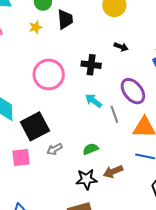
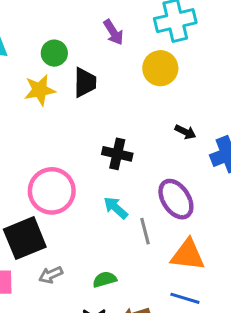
yellow star: (36, 27) -> (40, 90), size x1.5
black arrow: (121, 47) -> (185, 132), moved
pink circle: (49, 74) -> (52, 191), moved

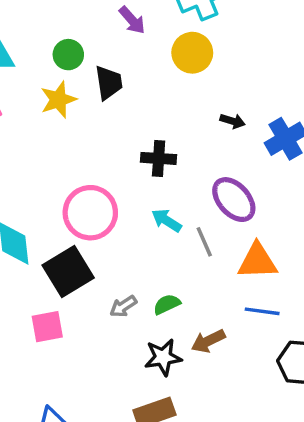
gray arrow: (51, 275) -> (123, 306), moved

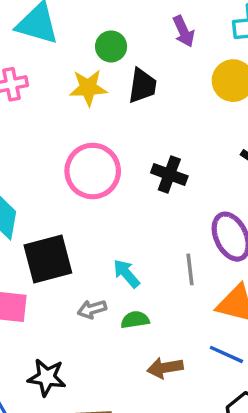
pink circle: (90, 213) -> (93, 171), moved
cyan arrow: (167, 220) -> (126, 274), moved
black star: (163, 357) -> (47, 377), moved

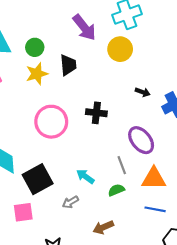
purple arrow: (184, 31) -> (84, 27), size x1.5
green circle: (111, 46) -> (35, 47), moved
green semicircle: (135, 320) -> (116, 190), moved
brown arrow: (165, 368) -> (103, 227), moved

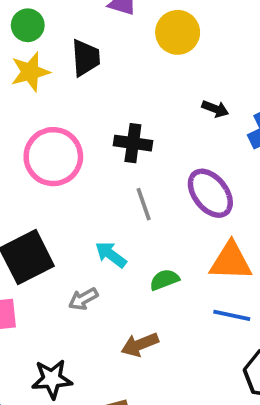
gray line: (122, 165) -> (144, 204), moved

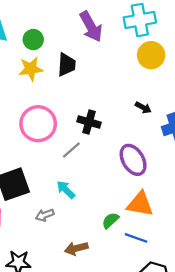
yellow circle: (178, 32) -> (151, 55), moved
gray line: (144, 204) -> (71, 150), moved, turned 60
green semicircle: (164, 280) -> (110, 220), moved, turned -30

